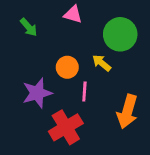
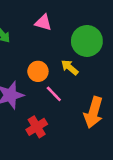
pink line: (84, 92) -> (54, 94), turned -48
red cross: (66, 127) -> (37, 127), size x0.7

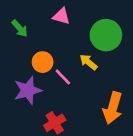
orange circle: (38, 71) -> (43, 62), moved
pink line: (54, 94) -> (63, 77), moved

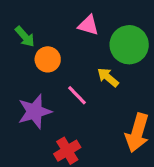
pink triangle: (61, 16) -> (88, 25), moved
orange circle: (43, 62) -> (48, 59), moved

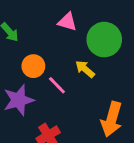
orange circle: (48, 59) -> (33, 66), moved

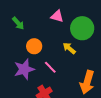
pink line: (57, 85) -> (50, 67), moved

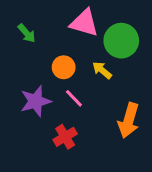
pink triangle: (57, 16) -> (84, 23), size x1.5
orange circle: (34, 46) -> (64, 67), moved

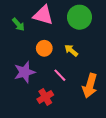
pink triangle: (84, 23) -> (43, 15), moved
green circle: (121, 41) -> (79, 17), moved
pink line: (74, 98) -> (60, 75), moved

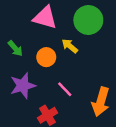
green arrow: (18, 24) -> (15, 48), moved
yellow arrow: (71, 50) -> (70, 46), moved

